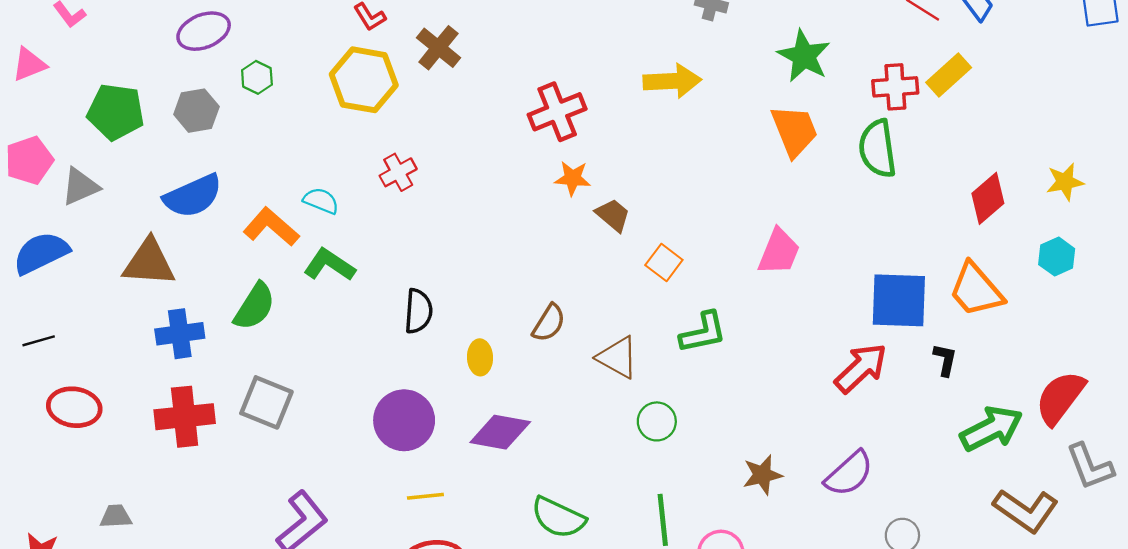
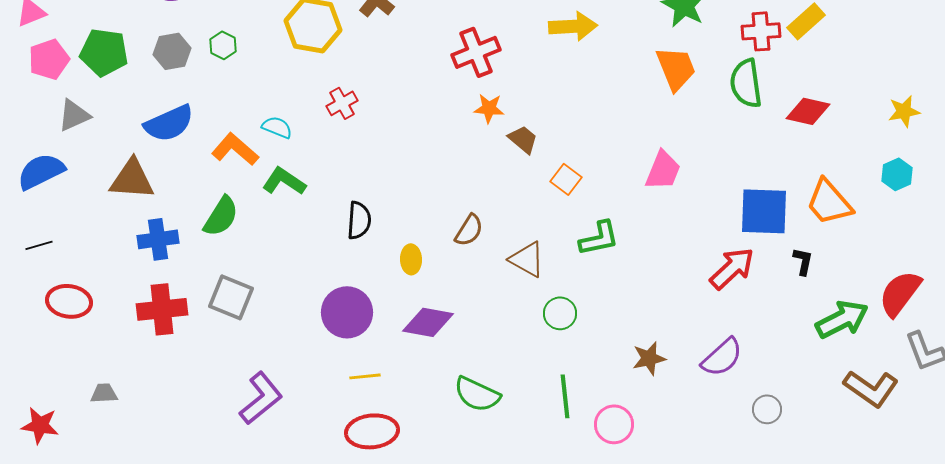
green hexagon: (257, 77) -> (223, 45), moved
pink pentagon: (29, 160) -> (49, 59), moved
red diamond: (988, 198) -> (808, 111), moved, turned 54

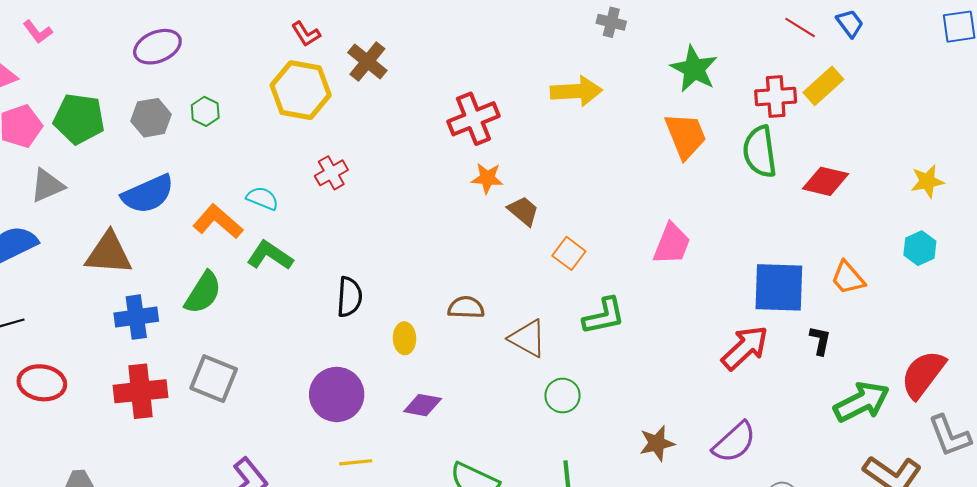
orange trapezoid: (829, 202) -> (848, 278), size x0.7
brown semicircle: (469, 230) -> (466, 308), turned -120
purple diamond: (428, 322) -> (423, 405), size x0.7

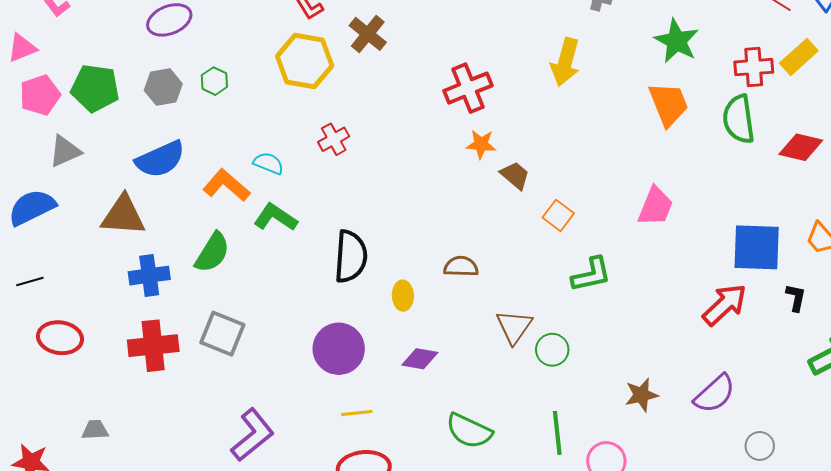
yellow arrow: (576, 91) -> (565, 62), turned 108
black semicircle: (349, 297) -> (351, 257), size x1.4
brown triangle: (528, 338) -> (514, 327), moved, turned 36

